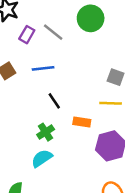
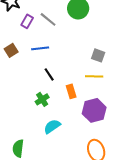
orange rectangle: (82, 122) -> (71, 91), turned 64
cyan semicircle: (42, 158) -> (52, 126), moved

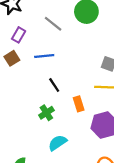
purple rectangle: (27, 21) -> (19, 35), moved

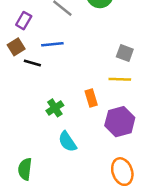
black line: (54, 85) -> (32, 63), moved, turned -40
cyan semicircle: (58, 143) -> (67, 142), turned -90

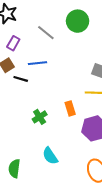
cyan semicircle: (67, 142) -> (50, 156), moved

